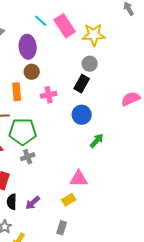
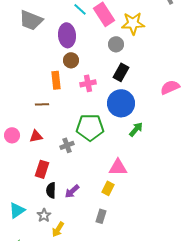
gray circle: (90, 64) -> (116, 44), moved
blue circle: (82, 115) -> (121, 103), size x1.4
green pentagon: (23, 132) -> (90, 127), moved
yellow rectangle: (69, 200) -> (108, 188), turned -32

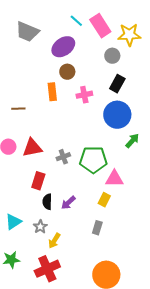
purple ellipse: (67, 35) -> (63, 47), turned 60
brown line: (42, 104) -> (18, 109), moved
green pentagon: (90, 127) -> (93, 160), moved
red triangle: (36, 136) -> (32, 148), size x1.5

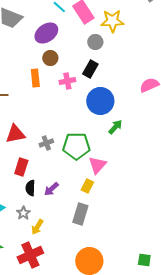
black rectangle: (117, 84) -> (90, 69), moved
pink triangle: (114, 179) -> (97, 165), turned -48
gray rectangle: (97, 228) -> (80, 214), size x1.5

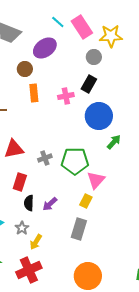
brown circle: (50, 58) -> (25, 69), moved

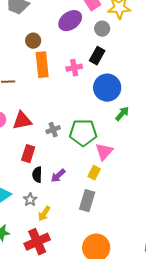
purple ellipse: (45, 48) -> (70, 21), moved
orange rectangle: (34, 93) -> (42, 65), size x1.4

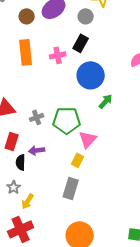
brown circle: (33, 41) -> (27, 16), moved
purple arrow: (58, 176) -> (37, 150), moved, turned 35

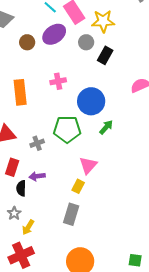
black rectangle: (81, 43) -> (105, 55), moved
orange rectangle: (26, 52) -> (20, 92), moved
green pentagon: (67, 120) -> (67, 129), moved

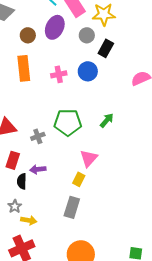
purple ellipse: (54, 34) -> (55, 27), turned -30
orange rectangle: (20, 92) -> (24, 68), moved
blue circle: (91, 101) -> (88, 71), moved, size x0.7
yellow arrow: (28, 227) -> (29, 220), turned -112

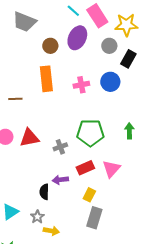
green arrow: (107, 120) -> (129, 131), turned -42
red rectangle: (13, 160) -> (85, 168), moved, turned 48
yellow rectangle: (79, 179) -> (89, 195), moved

